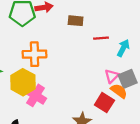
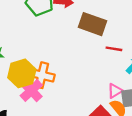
brown rectangle: (76, 21) -> (92, 24), size x1.6
orange cross: (34, 54) -> (42, 75), moved

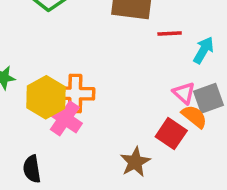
pink triangle: (115, 91) -> (184, 93), turned -35

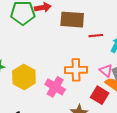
orange cross: (75, 93) -> (76, 70), moved
pink cross: (65, 118) -> (55, 87), moved

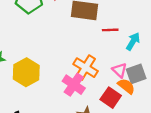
orange cross: (76, 70) -> (86, 68), turned 30
pink cross: (55, 87) -> (74, 85), moved

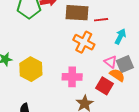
red line: (110, 30) -> (101, 20), moved
orange cross: (86, 68) -> (84, 42), moved
pink cross: (74, 85) -> (72, 77), turned -30

